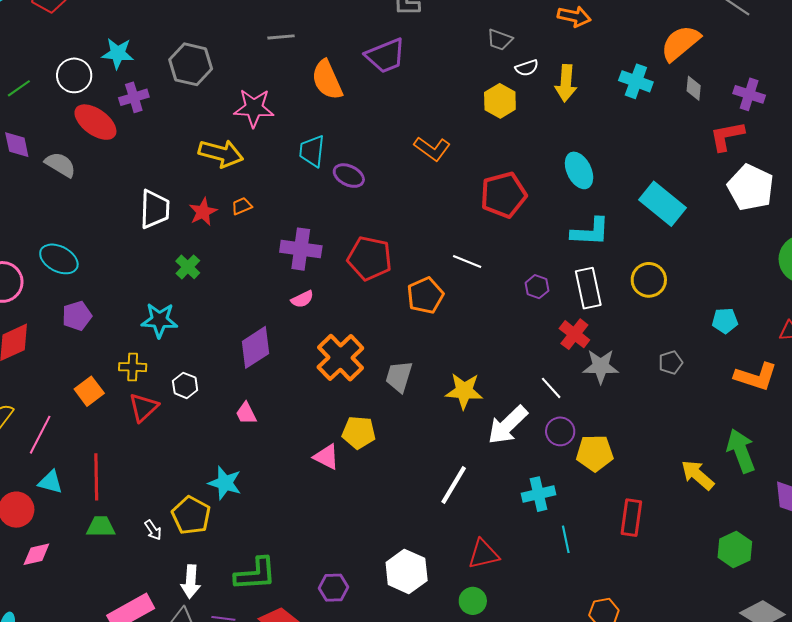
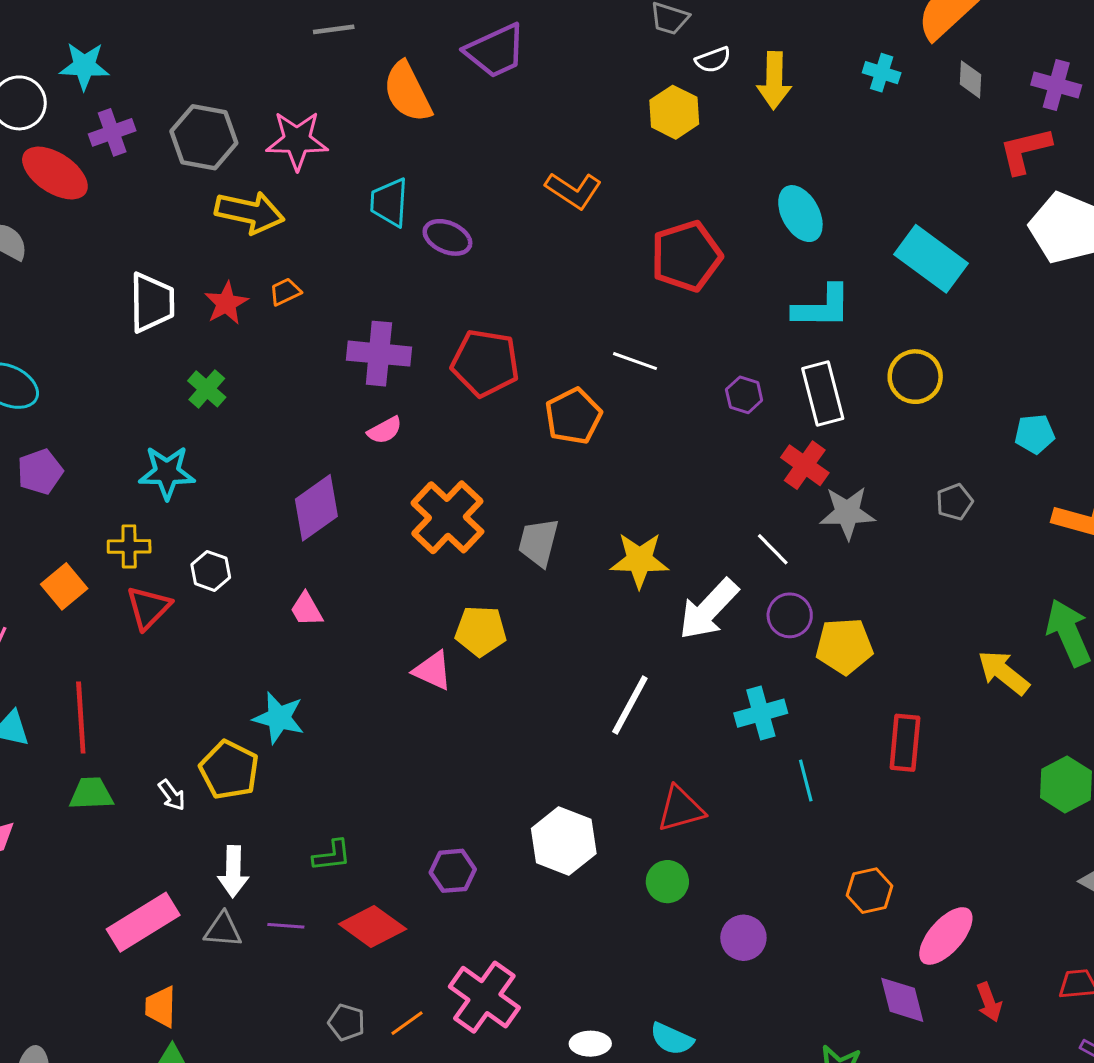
gray hexagon: (191, 64) -> (204, 137), moved
cyan cross: (636, 81) -> (882, 73), size x0.7
green L-shape: (255, 574) -> (332, 855), size x0.6

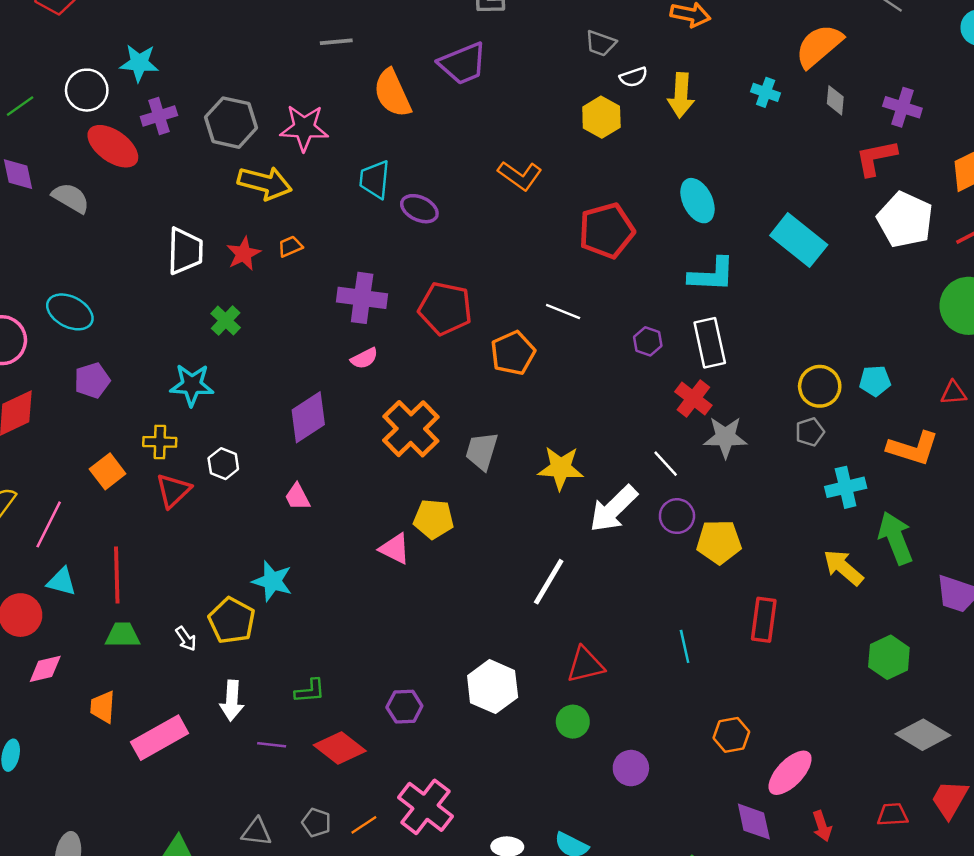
yellow circle: (915, 377) -> (820, 386), moved
cyan cross: (761, 713) -> (846, 487), moved
gray triangle: (223, 930) -> (257, 832), moved
orange trapezoid: (161, 1007) -> (103, 707), moved

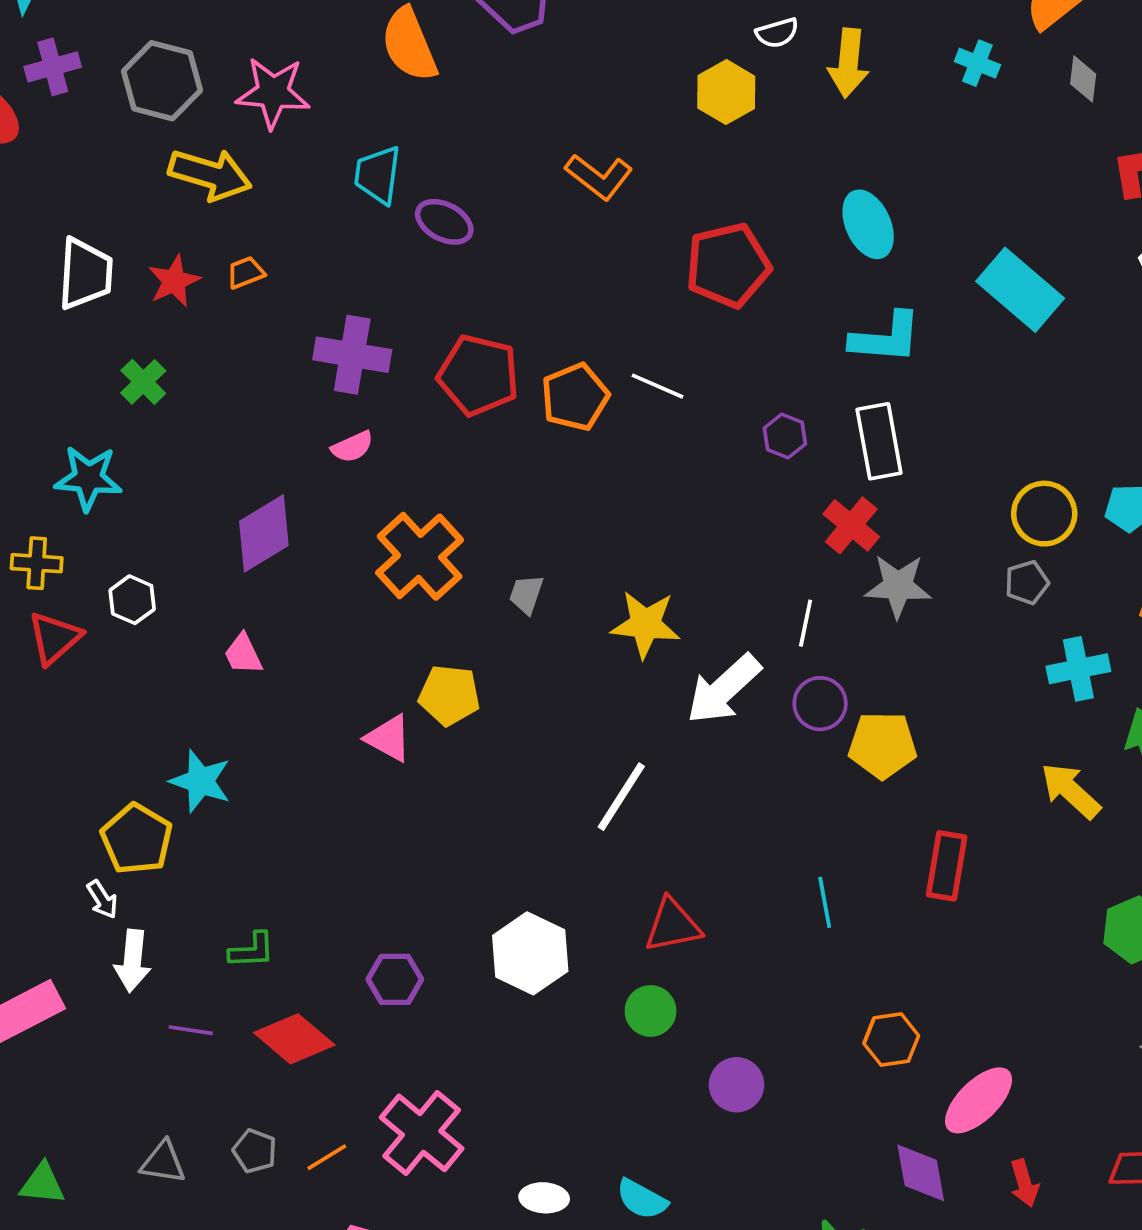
orange pentagon: (513, 353) -> (575, 397), moved
gray trapezoid: (482, 451) -> (526, 594), size x0.7
white line: (666, 464) -> (806, 623), turned 52
white arrow: (186, 639) -> (102, 899), moved

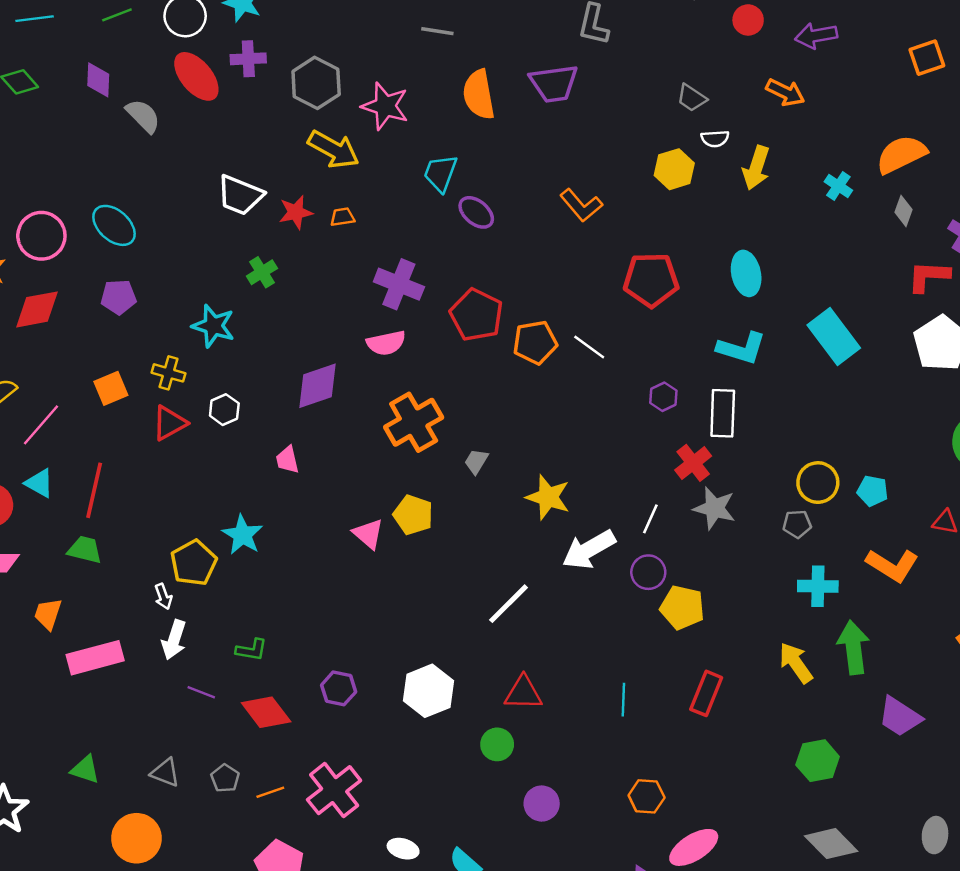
white trapezoid: (85, 274) -> (240, 195), turned 96
pink semicircle: (352, 447) -> (386, 343), size x1.4

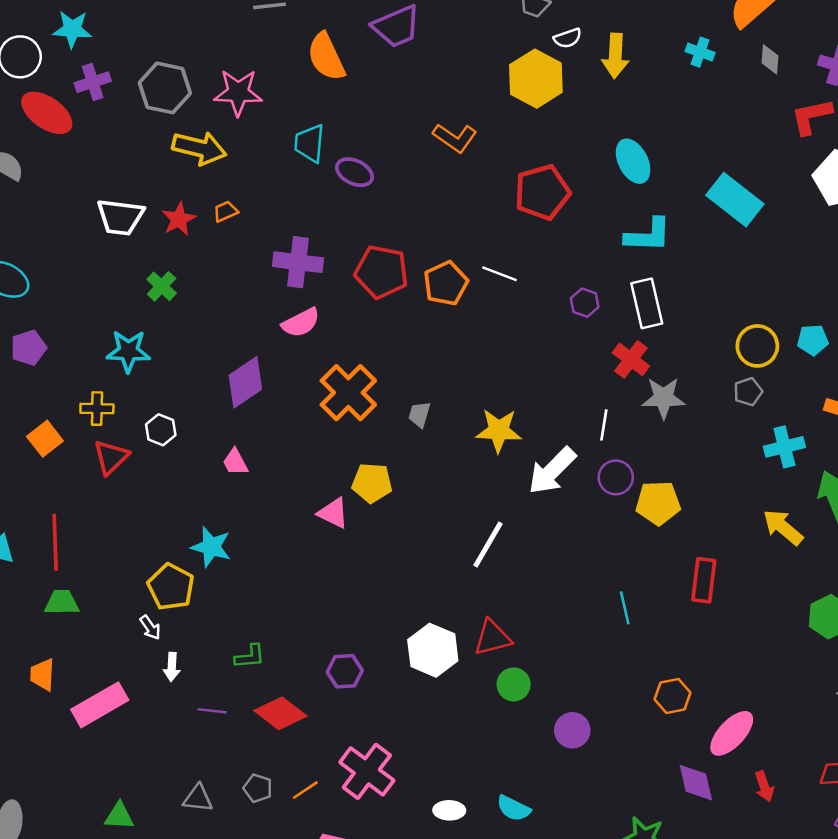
yellow hexagon: (674, 169) -> (536, 79), size x1.4
white arrow: (174, 640) -> (172, 667), size x0.7
red triangle: (523, 693) -> (492, 638), moved

